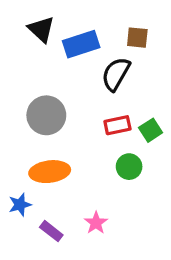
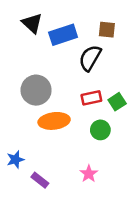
orange ellipse: (50, 172) -> (54, 121), moved
pink star: (96, 223) -> (89, 174), moved

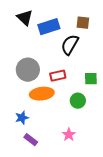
red rectangle: (91, 98) -> (58, 76), moved
green square: (117, 102) -> (91, 79), turned 32
blue star: (15, 160) -> (22, 118), moved

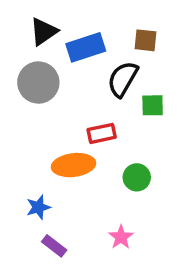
black triangle: (25, 18) -> (44, 32), turned 42
gray circle: (28, 70) -> (38, 82), moved
green square: (91, 79) -> (153, 105), moved

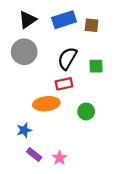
blue rectangle: (86, 47) -> (64, 20), moved
black semicircle: (123, 79) -> (67, 58), moved
pink star: (121, 237) -> (60, 158), moved

